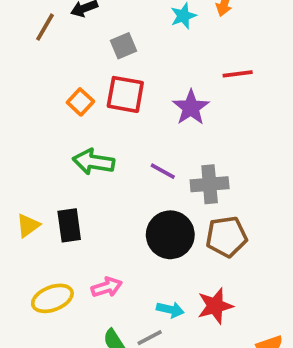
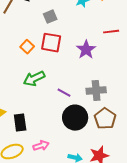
green arrow: (94, 162) -> (34, 79), turned -35
purple line: (163, 171) -> (64, 93), moved
black rectangle: (69, 225) -> (20, 123), moved
brown pentagon: (226, 237) -> (105, 119), turned -30

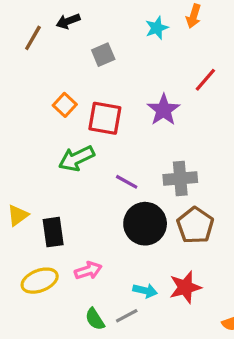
red line: (111, 32) -> (205, 80), turned -42
red square: (51, 43) -> (105, 118), moved

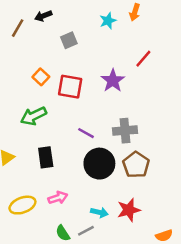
green arrow: (76, 158) -> (33, 116), moved
black rectangle: (53, 232) -> (46, 157), moved

